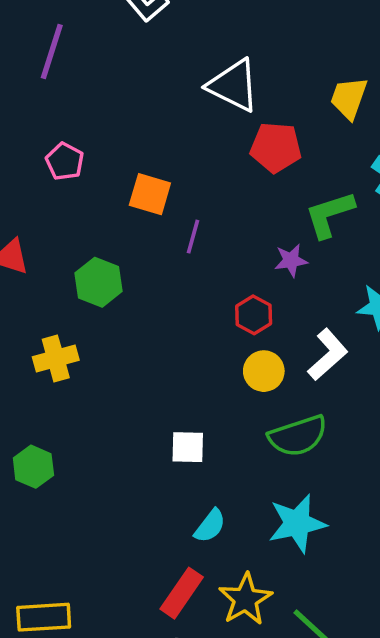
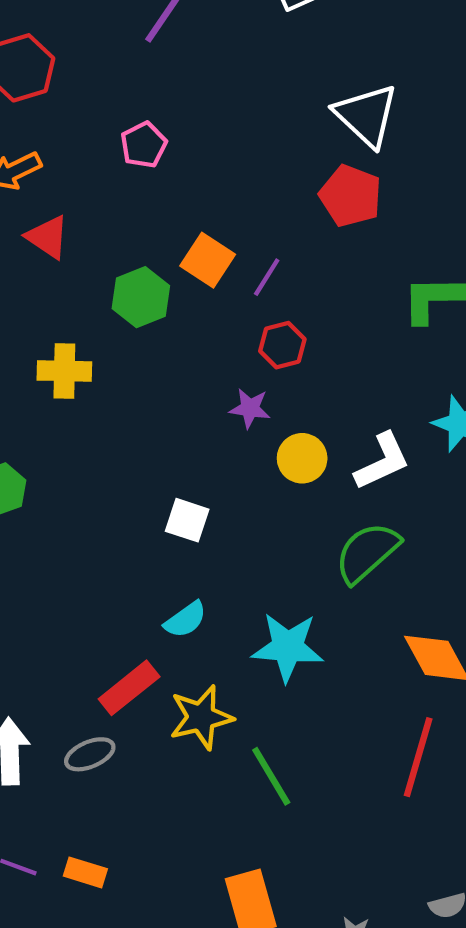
red pentagon: (276, 147) -> (351, 196), moved
orange square: (150, 194) -> (208, 260), moved
purple star: (291, 260) -> (250, 408), moved
red hexagon: (254, 315) -> (282, 345), moved
green semicircle: (298, 436) -> (367, 552), moved, turned 140

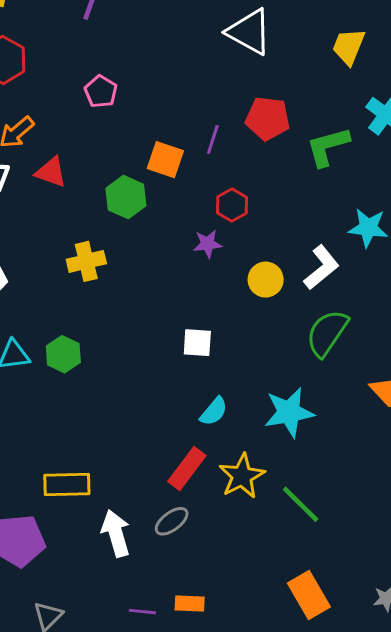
red pentagon: (351, 196) -> (268, 118), moved
purple line: (267, 277) -> (213, 139), moved
purple star: (250, 408) -> (208, 244), moved

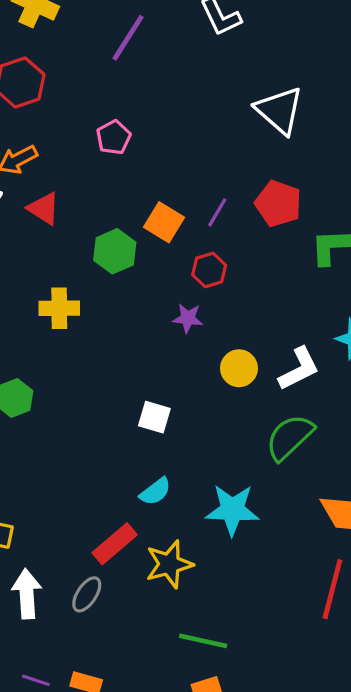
red hexagon: (232, 205) -> (209, 270), moved
green line: (301, 504) -> (203, 641), moved, turned -45
gray ellipse: (172, 521) -> (87, 594), turned -32

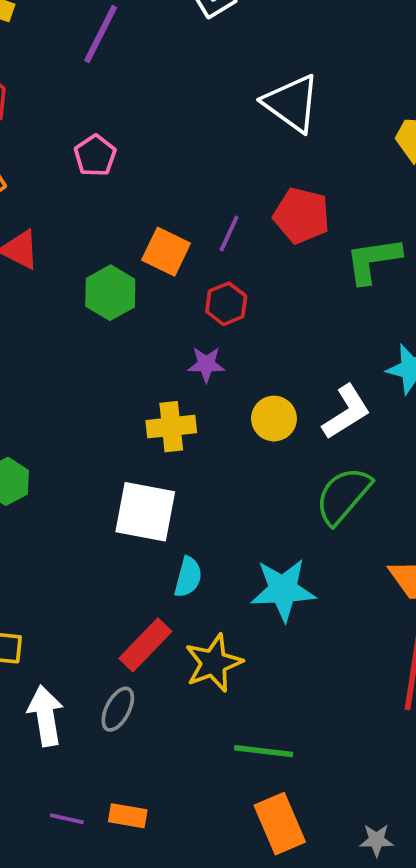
yellow cross: (59, 308) -> (171, 427), moved
white square: (154, 417) -> (145, 512), moved, size x1.6
cyan semicircle: (155, 492) -> (188, 577), turned -32

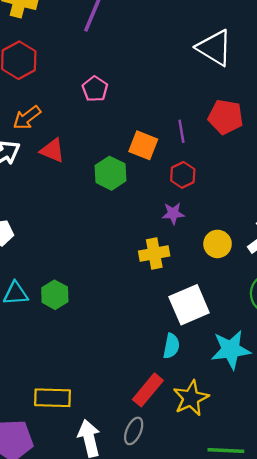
purple line: (229, 233) -> (181, 131), turned -30
white square: (145, 512) -> (189, 305), moved, turned -30

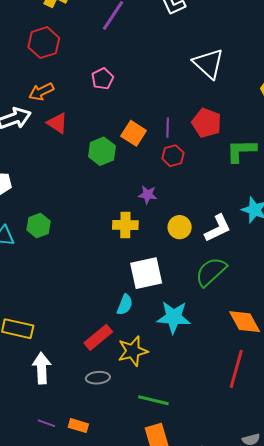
red hexagon: (183, 175) -> (173, 156), moved
green hexagon: (55, 295) -> (39, 225), moved
gray ellipse: (134, 431) -> (98, 378), moved, turned 50

